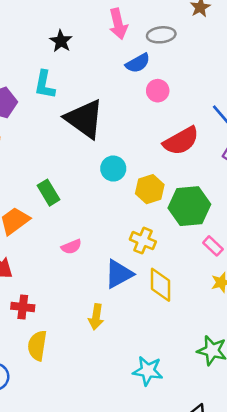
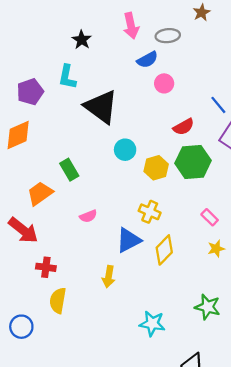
red semicircle: (181, 141) -> (184, 127), size x0.7
green hexagon: (189, 206) -> (193, 162), moved
yellow diamond: (161, 285) -> (164, 250), turned 44

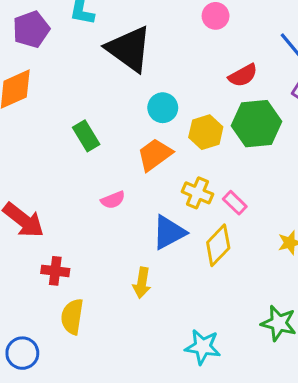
orange trapezoid: (40, 193) -> (155, 155), moved
pink rectangle: (210, 217) -> (235, 203), moved

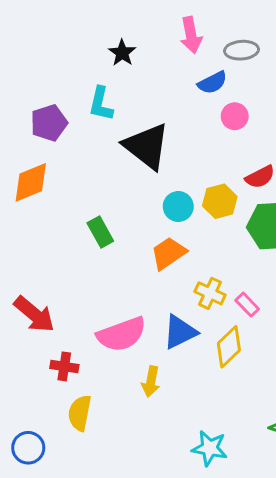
yellow hexagon: (206, 132) -> (220, 201), moved
pink semicircle: (113, 200) -> (122, 334), moved, size x2.0

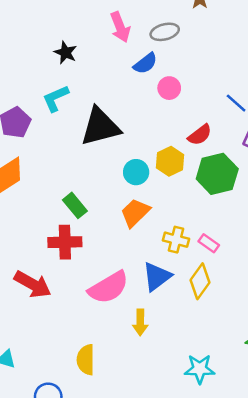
cyan L-shape: (101, 104) -> (56, 98), turned 64
black triangle: (147, 146) -> (100, 127), turned -42
red cross: (64, 366) -> (65, 242), moved, size x1.4

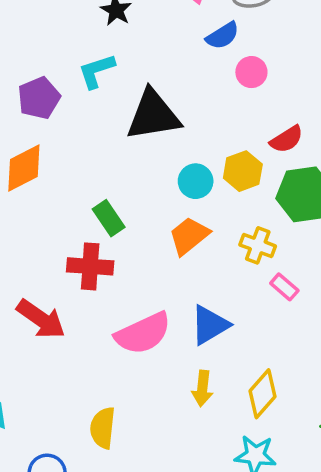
yellow cross: (176, 240) -> (258, 245), moved
yellow diamond: (200, 281) -> (262, 394), moved
yellow arrow: (140, 322) -> (202, 388), moved

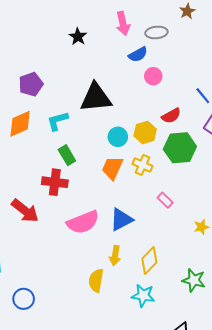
cyan L-shape: (97, 71) -> (57, 121), moved
orange trapezoid: (189, 236) -> (112, 168), turned -30
yellow cross: (258, 245) -> (143, 165), moved
yellow semicircle: (103, 428) -> (96, 281), moved

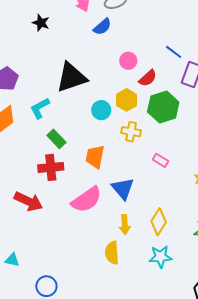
pink circle: (153, 76) -> (128, 61), moved
orange trapezoid: (112, 168) -> (95, 157), moved
blue triangle: (121, 219) -> (123, 189), turned -30

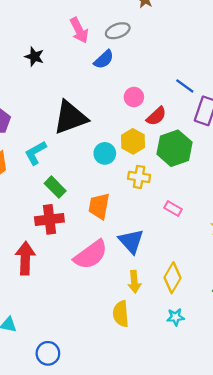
red arrow: (28, 201) -> (25, 258), turned -112
cyan star: (160, 257) -> (176, 317), size x0.7

